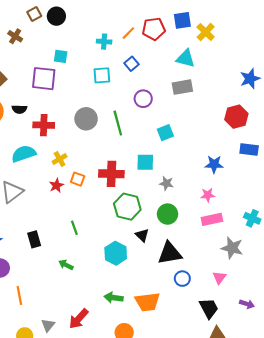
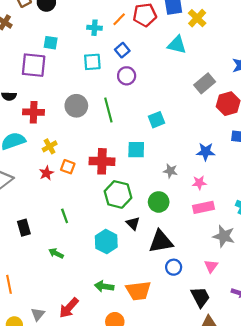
gray rectangle: (182, 87) -> (205, 83), moved, turned -30
purple circle: (143, 99) -> (127, 76), moved
gray star: (166, 183) -> (170, 171), moved

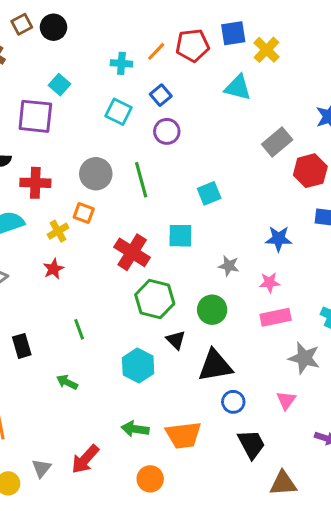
cyan square: (51, 43) -> (60, 85), turned 32
cyan square: (92, 62) -> (118, 112), turned 30
red cross: (102, 161) -> (132, 252), turned 30
orange square: (68, 167) -> (84, 213), moved
black trapezoid: (200, 297) -> (251, 444), moved

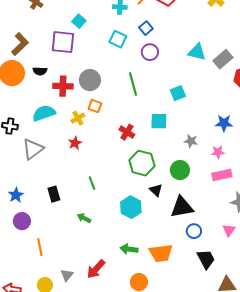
cyan triangle: (238, 88) -> (197, 52), moved
gray circle: (96, 174) -> (90, 80), moved
red cross: (132, 252) -> (127, 132), size x0.7

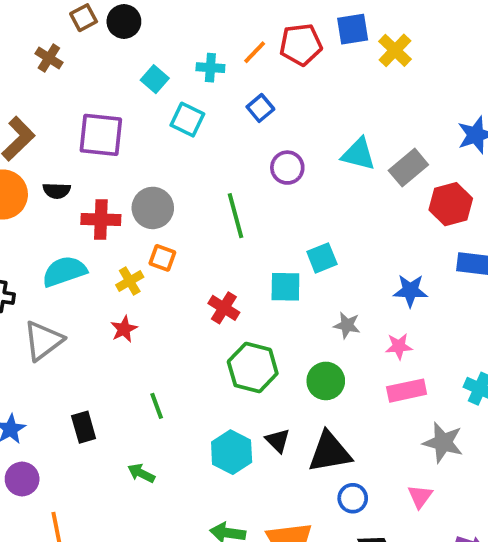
cyan square: (79, 21) -> (155, 79), moved
cyan square: (118, 39) -> (187, 120), moved
purple circle: (150, 52) -> (287, 168), moved
cyan square: (178, 93) -> (322, 258), moved
black triangle: (156, 190) -> (278, 441), moved

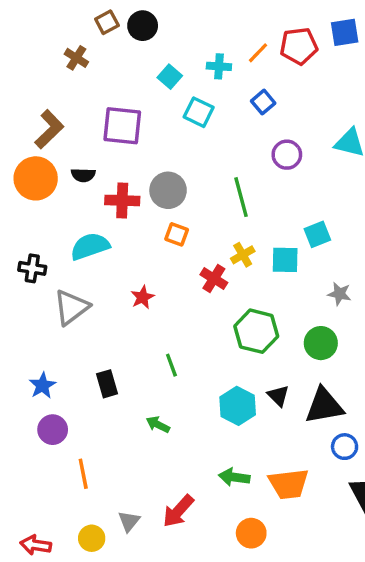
yellow cross: (130, 281) -> (243, 255), moved
red cross: (224, 308) -> (214, 279), moved

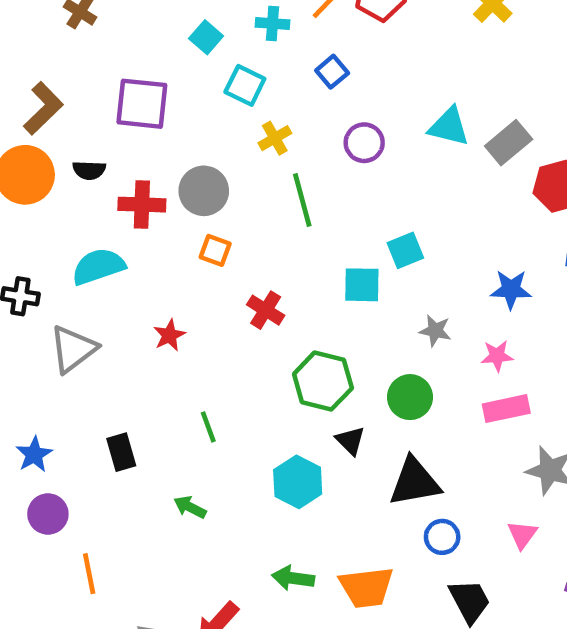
yellow cross: (243, 255) -> (275, 138), moved
black triangle: (278, 396) -> (350, 441), moved

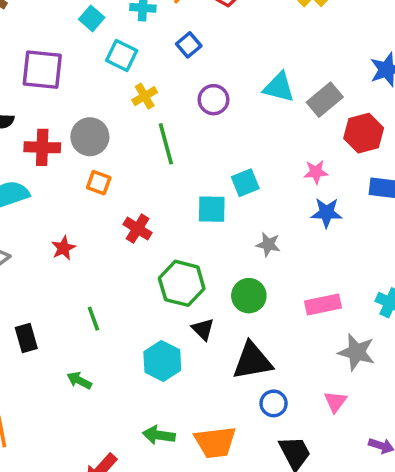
pink star: (497, 356) -> (316, 172), moved

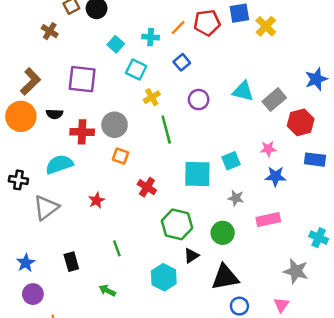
cyan square: (245, 183) -> (231, 161), moved
cyan square: (212, 209) -> (197, 174), size x1.4
pink rectangle: (323, 305) -> (268, 220), moved
black triangle: (203, 329) -> (191, 256), turned 42

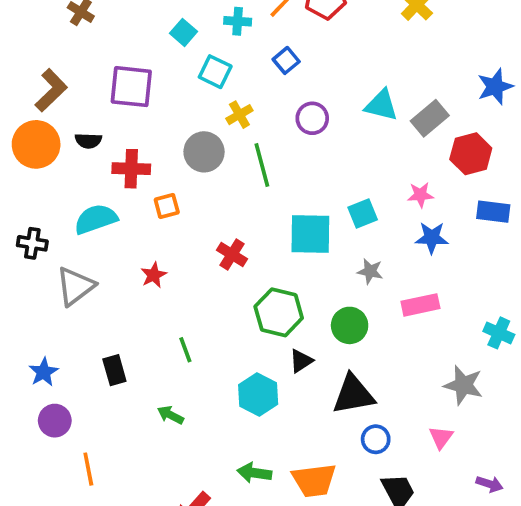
gray circle: (115, 125) -> (204, 152), moved
orange square: (121, 156) -> (167, 206), moved, turned -35

